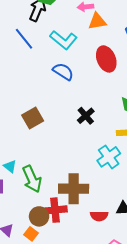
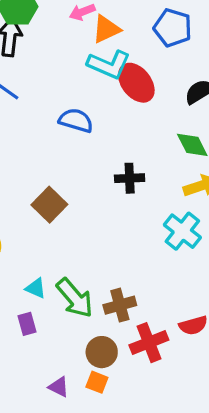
cyan L-shape: (64, 40) -> (109, 64), moved
black cross: (86, 116) -> (130, 178), turned -36
brown cross: (74, 189) -> (120, 305), moved, size x0.7
red cross: (55, 210) -> (149, 343), moved

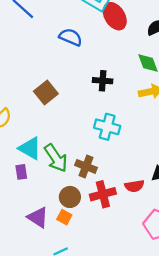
cyan cross: (182, 231) -> (107, 127), moved, turned -30
cyan triangle: (36, 288) -> (30, 148), size x1.6
brown cross: (120, 305) -> (86, 166), turned 30
purple triangle: (59, 387) -> (38, 217), size x1.5

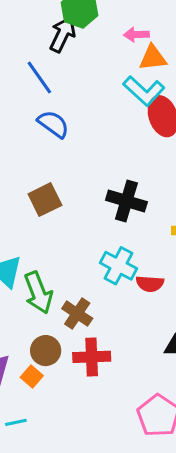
blue semicircle: (71, 37) -> (53, 124), moved
black cross: (103, 81) -> (126, 201), size x1.4
red semicircle: (134, 186) -> (150, 284), moved

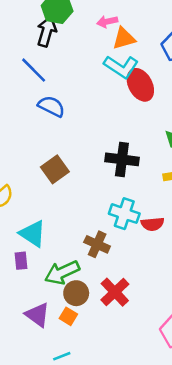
green arrow: (38, 293) -> (62, 272), moved, turned 96
brown cross: (77, 314) -> (97, 244), moved
red cross: (92, 357) -> (115, 292), turned -32

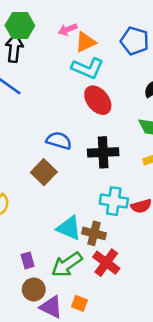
red ellipse: (140, 85) -> (98, 100), moved
blue semicircle: (51, 106) -> (59, 141), moved
cyan triangle: (33, 234) -> (69, 228), moved
red cross: (115, 292) -> (106, 263), moved
brown circle: (76, 293) -> (34, 289), moved

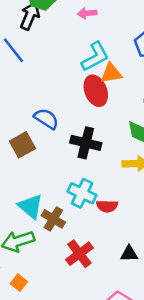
orange triangle: (85, 42) -> (111, 73), moved
cyan L-shape: (87, 68) -> (95, 57), turned -68
red cross: (106, 263) -> (79, 254), moved

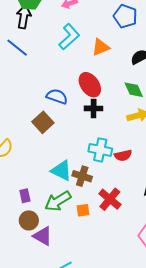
cyan L-shape: (95, 57) -> (69, 37), moved
red ellipse: (96, 91) -> (90, 85), moved
black cross: (86, 143) -> (94, 108), size x0.7
orange square: (19, 283) -> (83, 210), moved, turned -32

